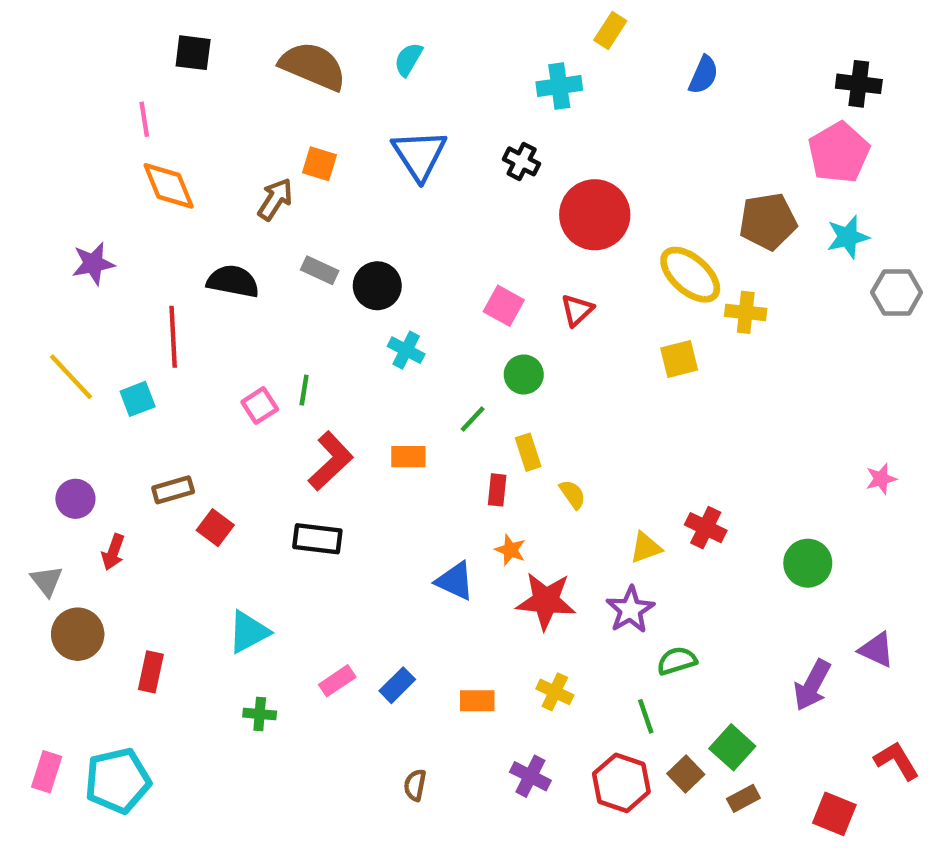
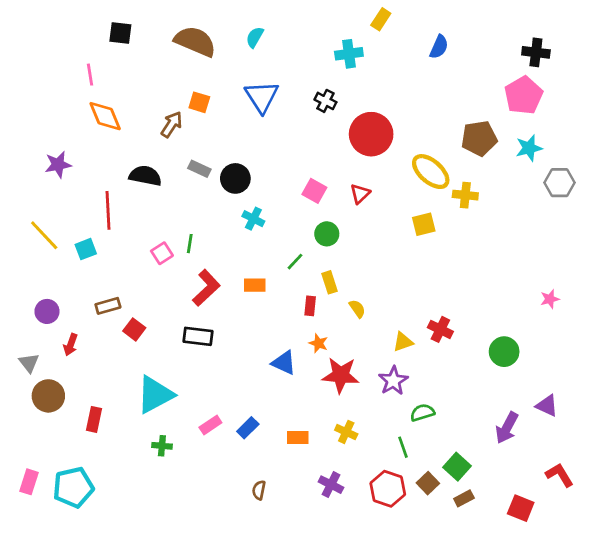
cyan triangle: (249, 632) -> (155, 395), size x1.4

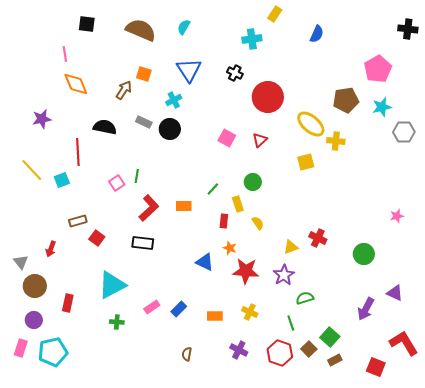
black cross: (536, 52) -> (408, 29), moved
cyan cross: (253, 219) -> (174, 100), moved, turned 35
green circle: (327, 234) -> (253, 182), moved
purple circle: (47, 311) -> (34, 320), moved
red L-shape: (560, 475) -> (404, 343), size x1.4

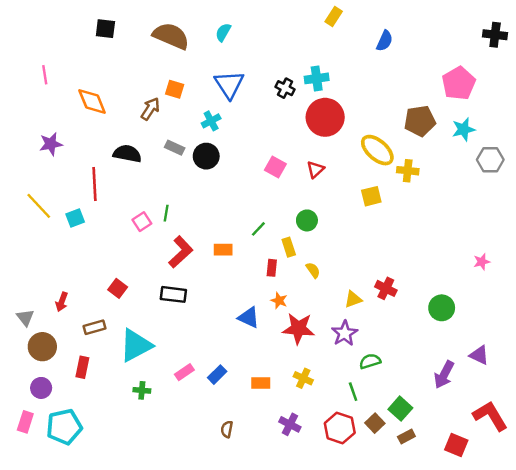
cyan cross: (252, 39) -> (317, 78), moved
pink line: (65, 54) -> (45, 75), moved
brown rectangle: (78, 221) -> (95, 327), moved

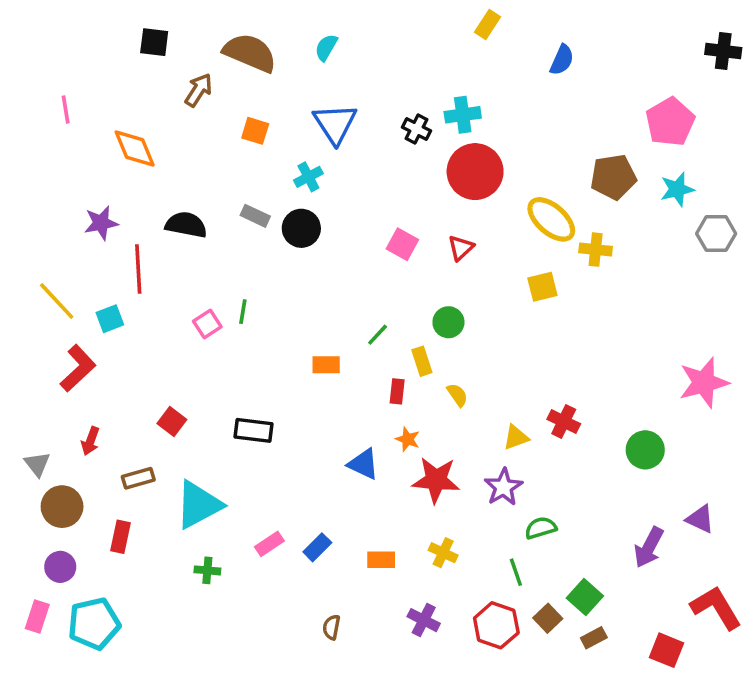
brown arrow: (150, 109) -> (199, 90), moved
purple star: (51, 144) -> (101, 223), moved
red L-shape: (181, 252) -> (78, 368), moved
pink star: (482, 262) -> (704, 382), size x2.0

